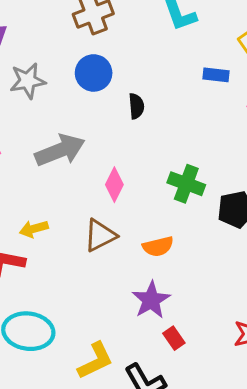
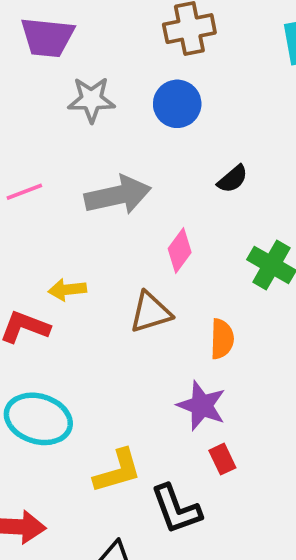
black semicircle: (136, 106) -> (233, 179), moved, turned 45
orange semicircle: (158, 247) -> (222, 339), turned -84
purple star: (151, 300) -> (202, 406), turned -30

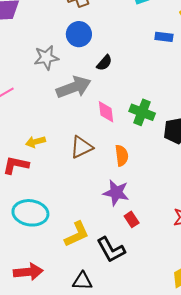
gray star: (91, 100) -> (46, 58), moved
black semicircle: (233, 179) -> (104, 63), moved
gray arrow: (118, 195) -> (74, 87), moved
pink diamond: (180, 251) -> (106, 112), moved, turned -35

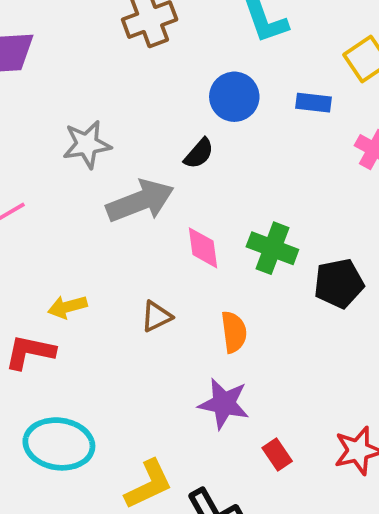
blue circle: (79, 34) -> (234, 97), moved
brown triangle: (82, 147) -> (156, 316), size x0.7
red rectangle: (132, 219) -> (277, 454), moved

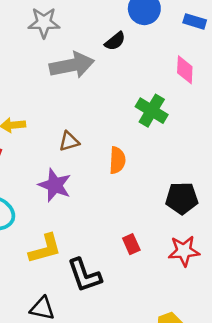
pink diamond: (203, 248) -> (185, 70), moved
black pentagon: (339, 283) -> (182, 198), moved
purple star: (224, 404) -> (55, 185), moved

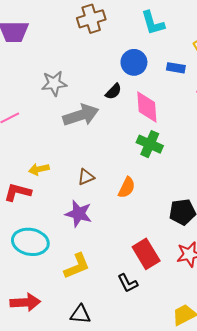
pink diamond: (185, 70) -> (147, 107), moved, size x1.4
orange semicircle: (117, 160) -> (127, 188), turned 30
red rectangle: (131, 244) -> (146, 254), size x1.8
black L-shape: (84, 275) -> (128, 283), moved, size x0.7

